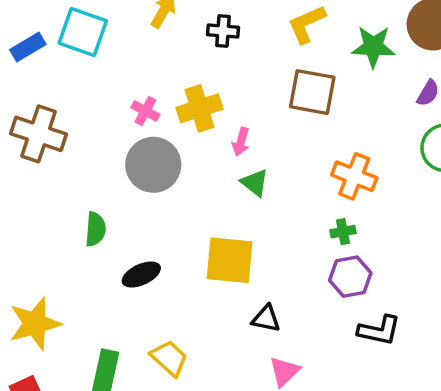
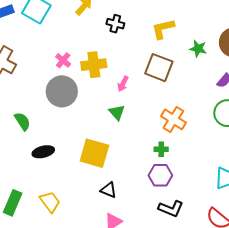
green star: (373, 47) -> (198, 49), size x0.7
pink arrow: (241, 142) -> (123, 84), moved
green semicircle: (95, 229) -> (22, 121), turned -48

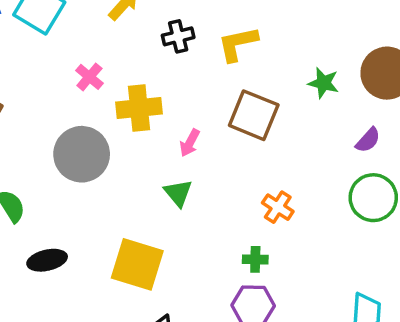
black cross: (115, 24) -> (178, 36), turned -30
yellow L-shape: (163, 29) -> (238, 44), moved
pink cross: (63, 60) -> (89, 77), moved
orange cross: (173, 119) -> (278, 207), size x0.7

